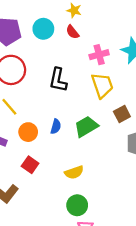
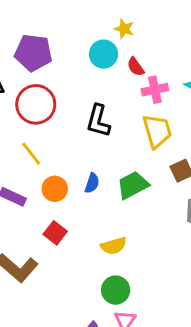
cyan circle: (43, 29) -> (103, 54), moved
red semicircle: (72, 32) -> (136, 67), moved

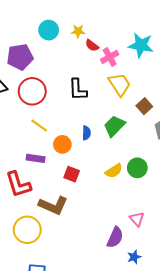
yellow star: (124, 29) -> (78, 31), moved
cyan circle: (103, 54) -> (49, 30), moved
green circle: (116, 290) -> (137, 168), moved

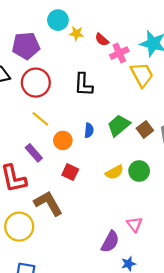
yellow star: (78, 31) -> (76, 33), moved
yellow trapezoid: (120, 84) -> (142, 75), moved
brown square: (144, 106) -> (145, 129), moved
purple rectangle: (36, 158) -> (34, 153), turned 36
brown L-shape: (53, 205) -> (48, 203), turned -148

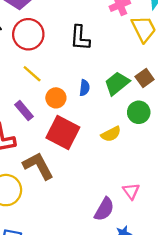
brown square: (145, 129) -> (145, 78), moved
green circle: (139, 171) -> (139, 112), moved
red square: (70, 172) -> (63, 133), size x1.8

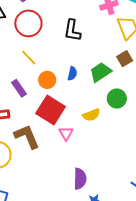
brown square: (145, 78) -> (125, 59), moved
pink triangle: (131, 191) -> (66, 133), moved
purple semicircle: (104, 209) -> (80, 179), turned -35

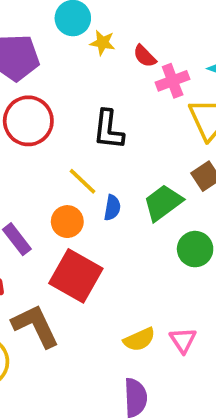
yellow line: (29, 57) -> (83, 181), moved
yellow semicircle: (91, 115) -> (139, 339), moved
pink triangle: (66, 133) -> (183, 340), moved

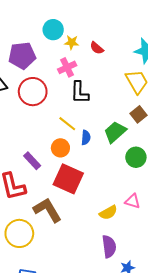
pink cross: (173, 81) -> (67, 67), moved
pink triangle: (183, 340) -> (133, 201), moved, turned -35

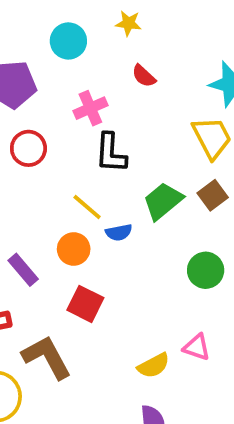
yellow star: (72, 42) -> (128, 23), moved
red circle: (33, 92) -> (28, 148), size x0.7
green trapezoid: (115, 132) -> (163, 201), moved
blue semicircle: (86, 138) -> (119, 232), turned 72
red square: (68, 179) -> (85, 304), size x0.7

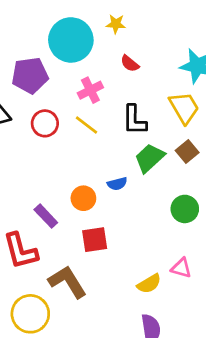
cyan circle: (68, 41) -> (71, 40), size x1.6
black L-shape: (111, 153) -> (134, 120), moved
yellow line: (87, 207) -> (87, 125), moved
red square: (85, 304) -> (95, 240), turned -32

